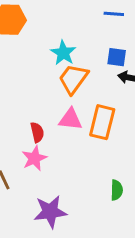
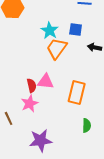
blue square: (117, 57) -> (76, 29), moved
pink triangle: (70, 119) -> (46, 81), moved
orange rectangle: (102, 122) -> (77, 92), moved

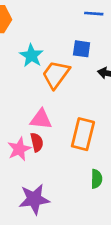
cyan star: (50, 30) -> (31, 56), moved
red semicircle: (32, 85) -> (37, 142), moved

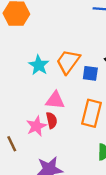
blue square: (82, 49) -> (90, 73), moved
cyan star: (31, 56) -> (39, 65), moved

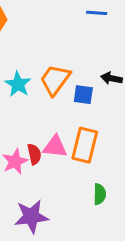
pink triangle: (55, 100) -> (55, 147), moved

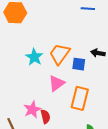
pink triangle: (55, 147) -> (57, 83), moved, turned -42
red semicircle: (34, 154) -> (45, 117), moved

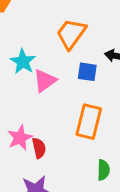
orange trapezoid: (60, 54) -> (71, 34), moved
pink triangle: (57, 83) -> (45, 81), moved

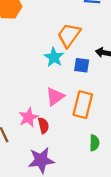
cyan star: (23, 62) -> (54, 57), moved
pink triangle: (45, 81) -> (55, 97), moved

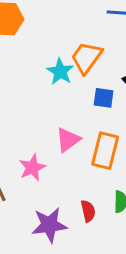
cyan star: (54, 57) -> (60, 72), moved
red semicircle: (43, 125) -> (88, 211), moved

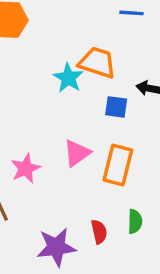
orange trapezoid: (87, 58) -> (97, 62), turned 72
pink star: (32, 168) -> (26, 168), moved

